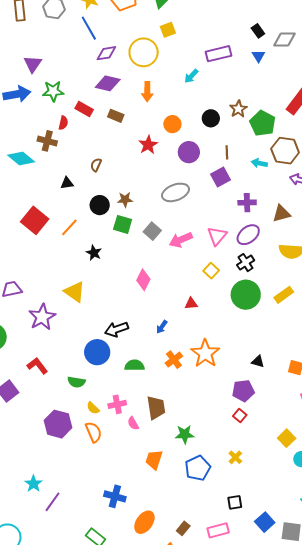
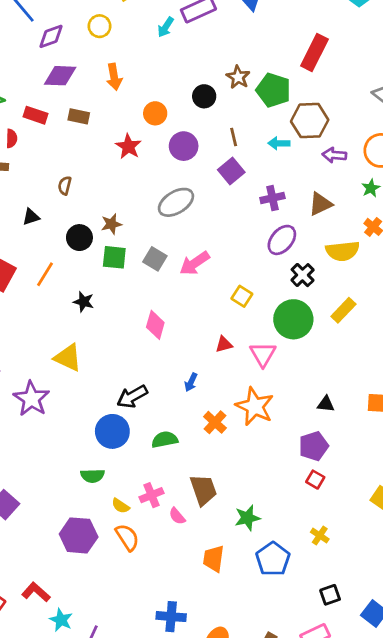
yellow circle: (144, 52) -> (100, 26), size x0.6
cyan arrow: (191, 76) -> (166, 27), moved
pink triangle: (217, 236) -> (263, 354), moved
black cross: (246, 263) -> (303, 275), moved
red L-shape: (37, 366) -> (36, 592), moved

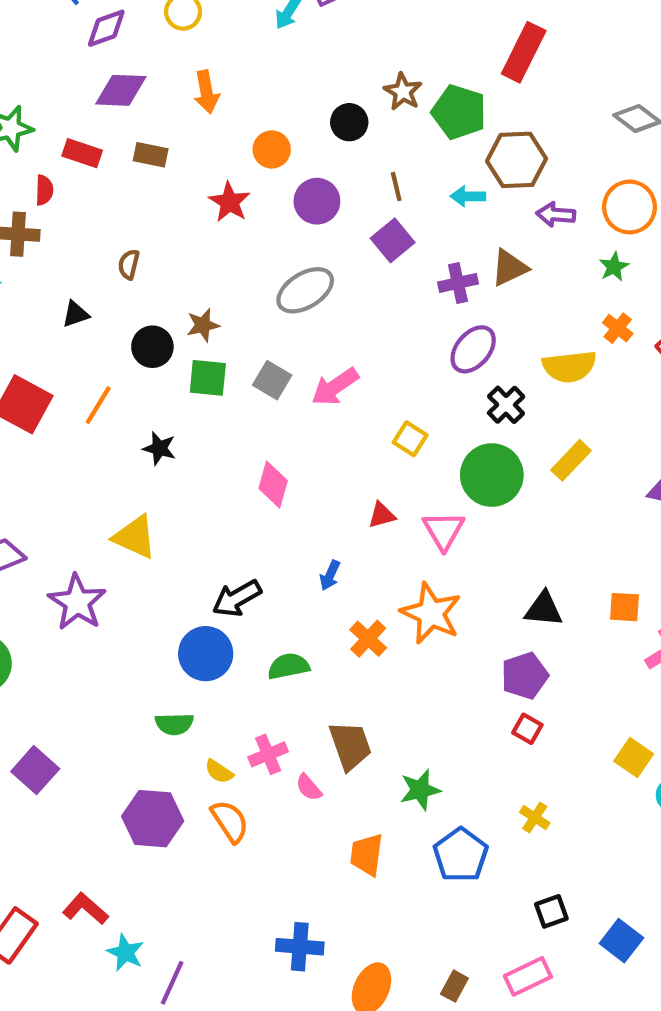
brown triangle: (320, 204) -> (509, 268), moved
black triangle: (326, 404) -> (544, 609), size x1.4

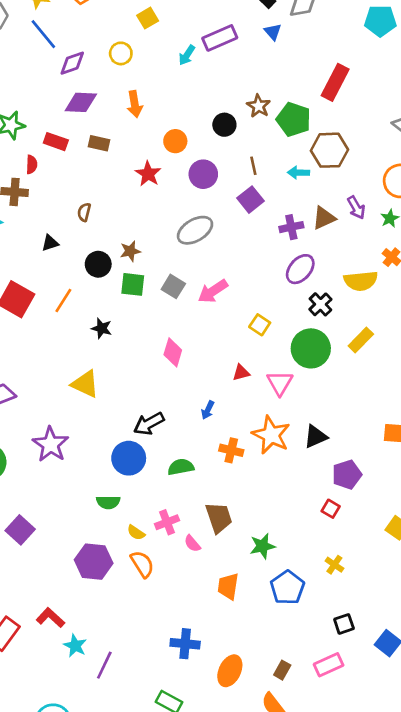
purple arrow: (556, 215) -> (356, 208), moved, turned -125
purple star: (77, 602) -> (51, 444), moved
black triangle: (544, 609) -> (316, 437), moved, turned -30
orange cross: (368, 639) -> (231, 450), turned -30
purple pentagon: (525, 676) -> (347, 475), moved

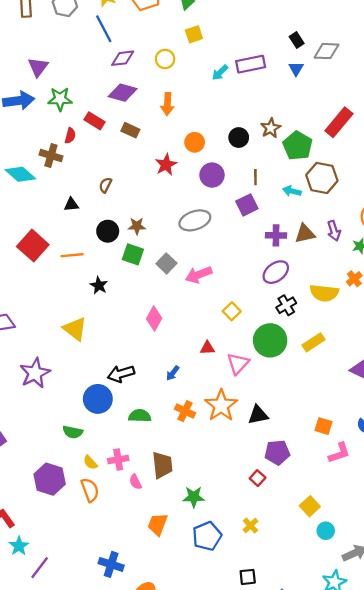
orange line: (63, 300) -> (72, 255), turned 40

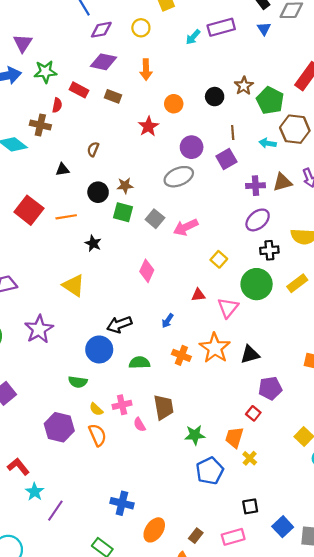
purple circle: (212, 175) -> (192, 147), moved
black cross: (286, 305) -> (269, 250), turned 30
orange trapezoid: (158, 524) -> (234, 437), moved

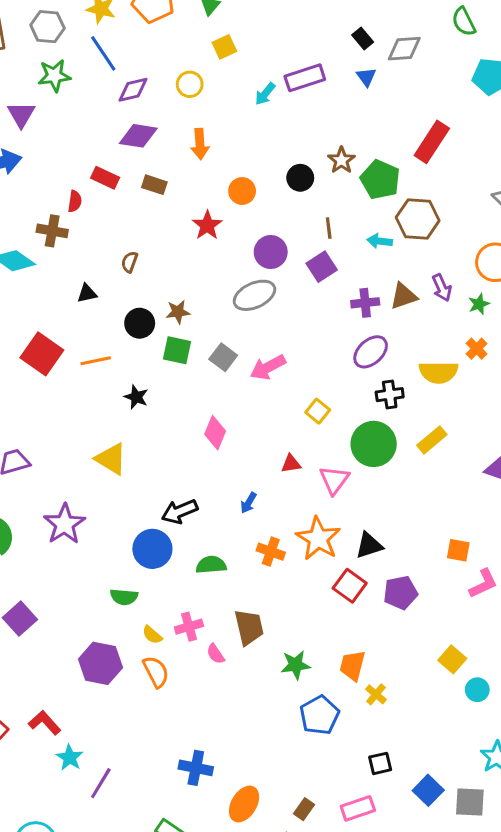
green star: (45, 72) -> (54, 76), moved
red square: (253, 413) -> (350, 586), moved, size x1.5

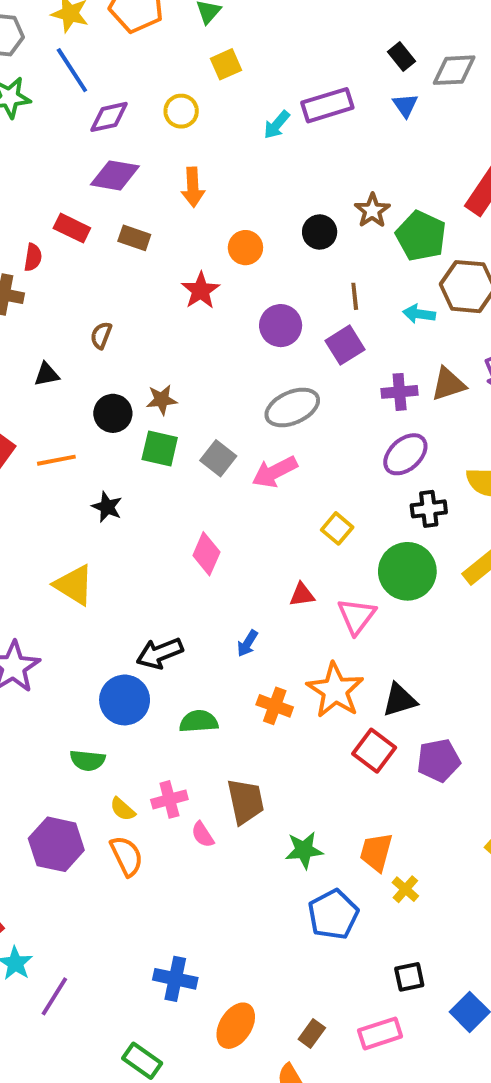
gray ellipse: (254, 295) -> (292, 407), moved

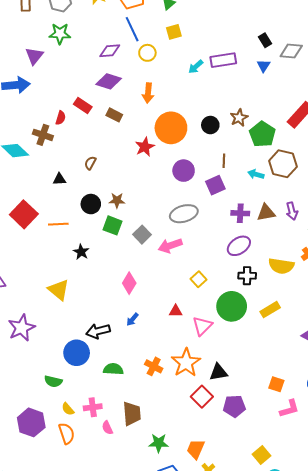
blue line: (72, 70) -> (132, 29), moved
orange circle: (245, 248) -> (171, 128), size x1.8
blue arrow: (247, 643) -> (132, 319), moved

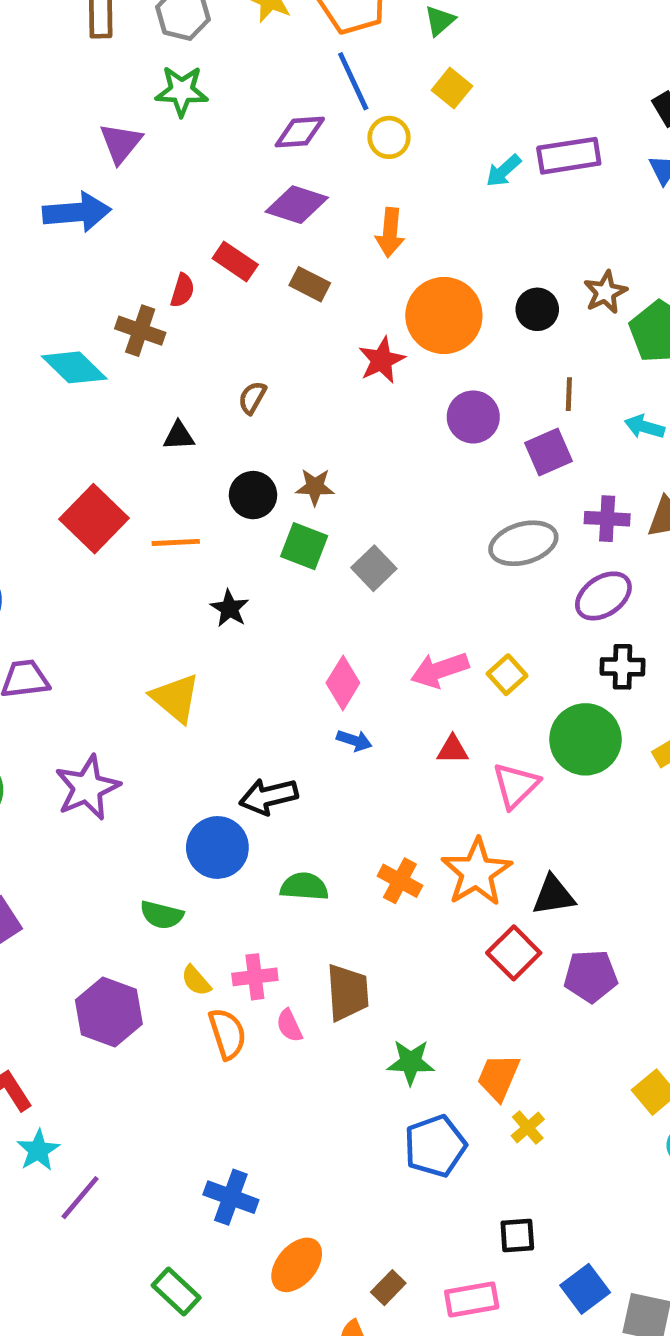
yellow square: (174, 32) -> (452, 88), turned -35
gray ellipse: (184, 214) -> (523, 543), moved
pink arrow: (170, 246) -> (440, 670), moved
blue arrow: (132, 319) -> (354, 740), moved, turned -112
orange semicircle: (67, 433) -> (227, 1034), moved

